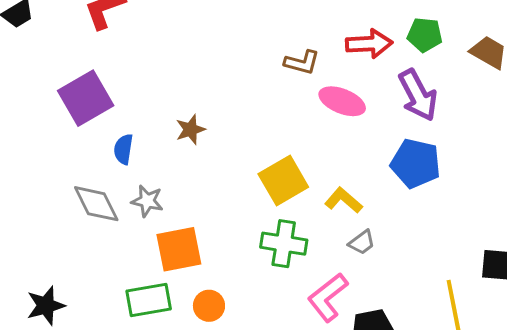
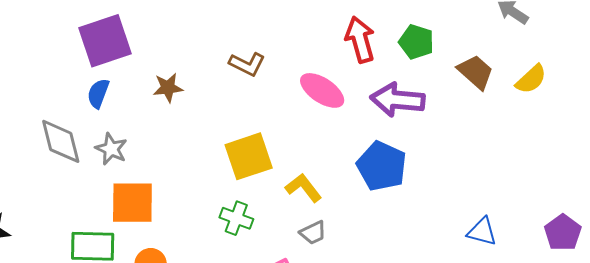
red arrow: (369, 44) -> (360, 40), turned -114
brown L-shape: (302, 62) -> (247, 64), moved
purple arrow: (418, 95) -> (398, 100), turned 112
purple square: (86, 98) -> (105, 41), moved
green cross: (284, 244) -> (236, 218), size x0.7

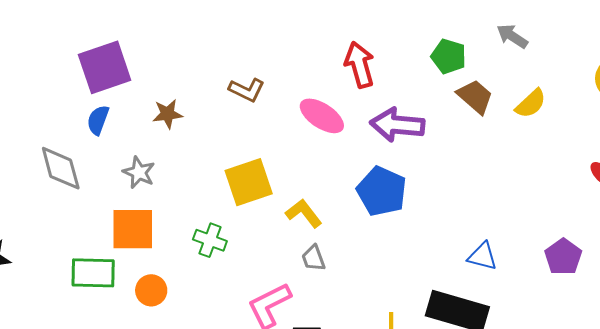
green pentagon: (416, 42) -> (449, 56), moved
gray star: (111, 149) -> (139, 172), moved
green cross: (236, 218) -> (210, 240), moved
gray trapezoid: (313, 233) -> (313, 258), turned 96

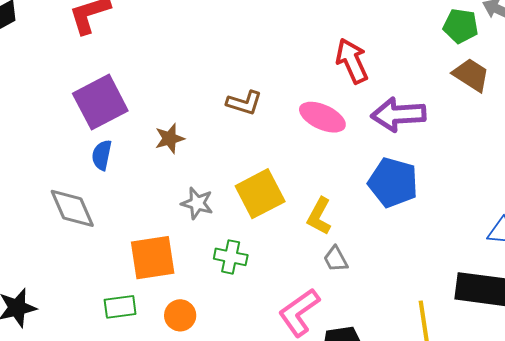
green pentagon: (449, 56) -> (461, 26), moved
gray star: (139, 172) -> (197, 203), moved
yellow L-shape: (304, 213) -> (319, 216), turned -105
green rectangle: (93, 273) -> (120, 307), size x0.7

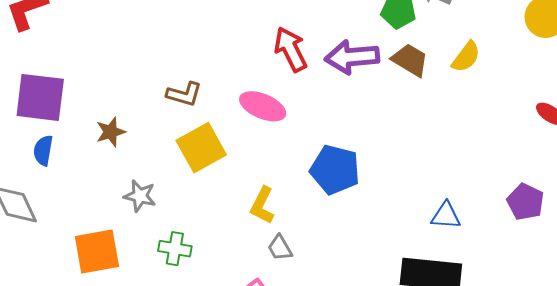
purple square: (100, 102) -> (40, 97), turned 36
purple arrow: (398, 114) -> (352, 57), moved
yellow square: (260, 194) -> (201, 148), moved

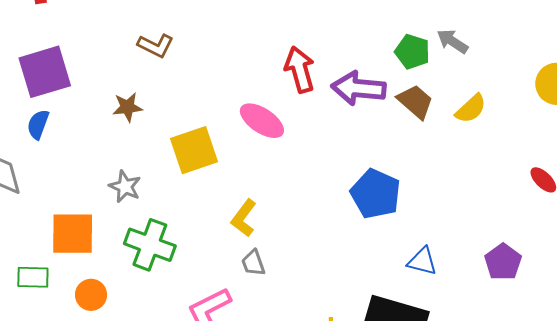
brown L-shape: (184, 94) -> (156, 46), moved
purple square: (40, 97) -> (45, 72), turned -34
brown star: (111, 132) -> (127, 107), moved
blue pentagon: (335, 170) -> (376, 194), moved
green cross: (175, 249) -> (150, 245), size x1.5

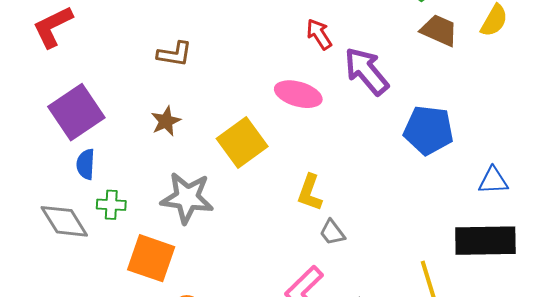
red arrow: (300, 70) -> (319, 34), size x0.7
purple arrow: (359, 88) -> (367, 71), moved, turned 62
gray star: (125, 187) -> (187, 198), size x1.6
orange square: (73, 234) -> (151, 258), turned 36
green cross: (150, 245) -> (111, 205), moved, size x0.6

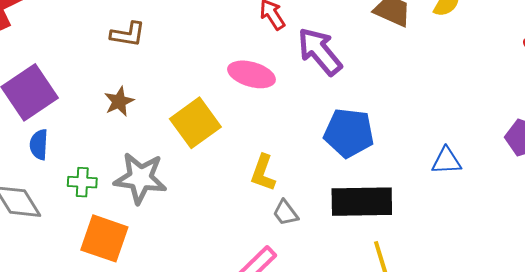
blue pentagon: (429, 130) -> (349, 133), moved
green cross: (111, 205) -> (82, 182), moved
black rectangle: (485, 241) -> (362, 202), moved

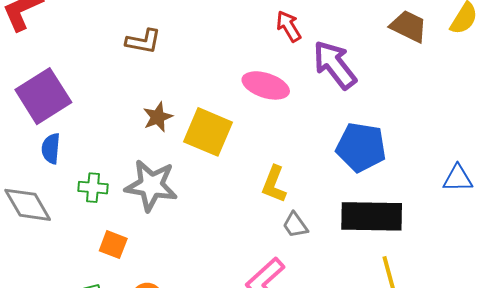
brown star: (119, 101) -> (158, 117), moved
yellow square: (195, 123) -> (208, 132), turned -33
orange square: (104, 238) -> (113, 245), size x0.6

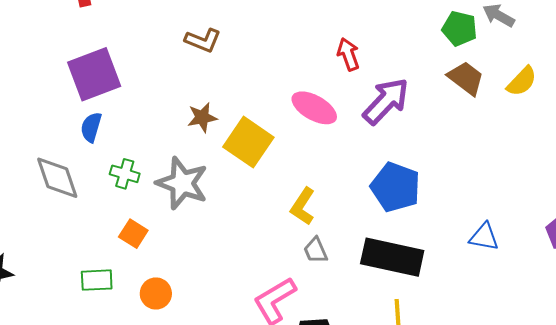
purple arrow: (335, 65) -> (386, 101), turned 70

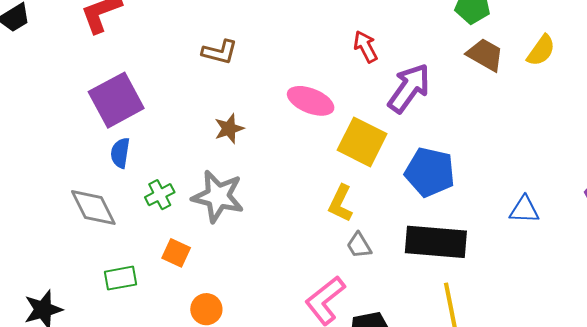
pink ellipse: (314, 108) -> (311, 101), moved
yellow square: (248, 142) -> (362, 142), moved
green cross: (125, 174) -> (160, 195), turned -36
green rectangle: (97, 280) -> (120, 278), moved

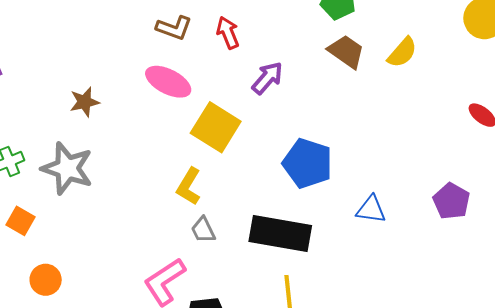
brown L-shape: (220, 52) -> (174, 28), moved
purple arrow: (409, 88) -> (267, 78), size x0.7
blue pentagon: (430, 172) -> (308, 163), moved

